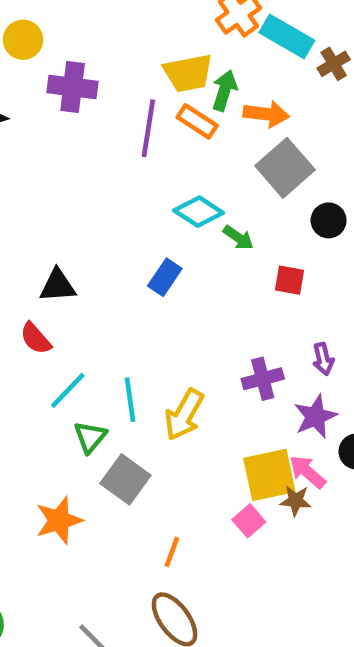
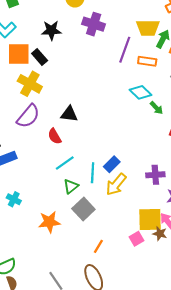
orange rectangle: (197, 121) -> (147, 61), moved, turned -36
blue rectangle: (165, 277) -> (112, 164), moved

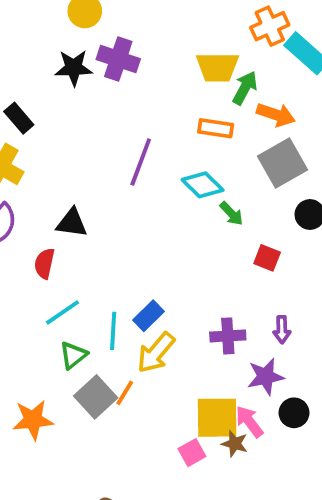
black star: (51, 30) -> (74, 68), moved
purple line: (125, 50) -> (141, 162), moved
red semicircle: (55, 136) -> (44, 263), turned 42
orange line: (98, 246) -> (125, 393), moved

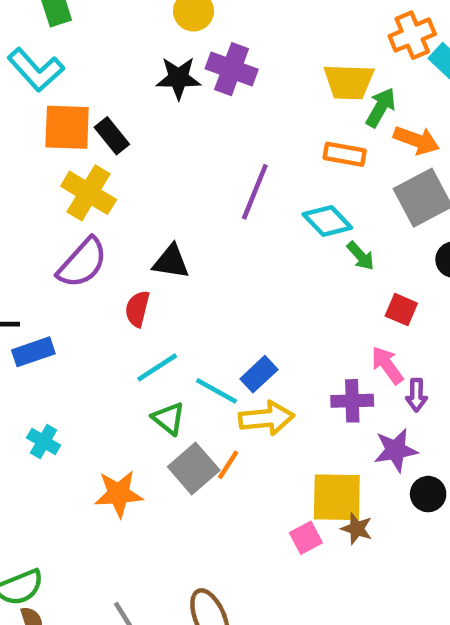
cyan line: (113, 331) -> (217, 391), turned -66
yellow arrow: (156, 353) -> (266, 418), turned -138
green triangle: (73, 355) -> (169, 419), turned -44
pink arrow: (249, 422) -> (387, 365), moved

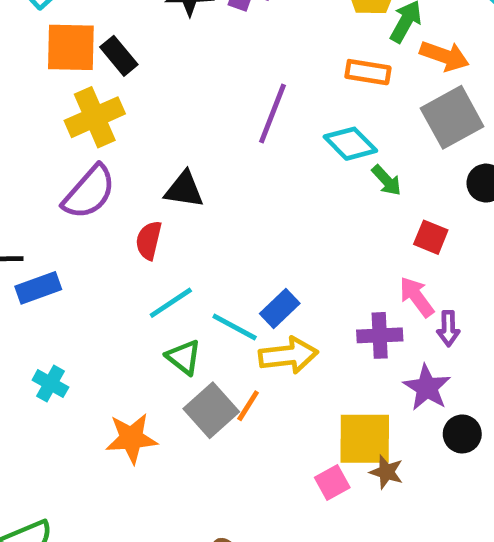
yellow cross: (89, 193) -> (95, 117), turned 36
purple star: (396, 450) -> (427, 388), turned -30

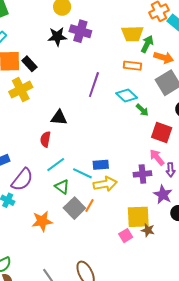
purple semicircle: (89, 192) -> (22, 180), moved
red square: (431, 237) -> (162, 133), size x1.5
blue rectangle: (280, 308) -> (101, 165), turned 42

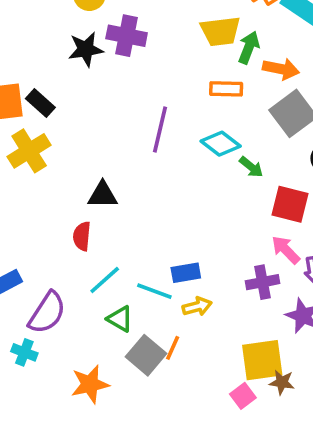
yellow arrow: (105, 184) -> (197, 306), size x0.7

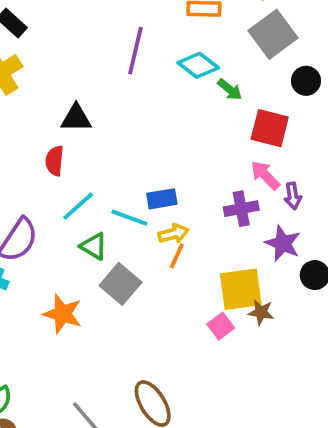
orange line: (173, 348) -> (177, 256), moved
orange star: (90, 384) -> (63, 314), turned 30

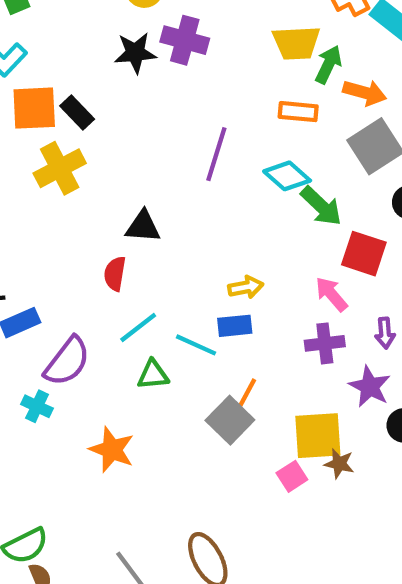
green arrow: (230, 89) -> (321, 206), size x1.5
pink arrow: (265, 175) -> (331, 294), moved
yellow arrow: (174, 234) -> (246, 287), moved
green triangle: (94, 246) -> (153, 375), turned -40
gray square: (121, 284) -> (230, 420), moved

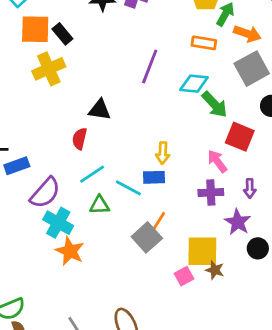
cyan diamond: (287, 176) -> (194, 84), turned -40
yellow arrow: (246, 287) -> (163, 153), turned 100
cyan cross: (37, 406) -> (58, 223), moved, size x1.5

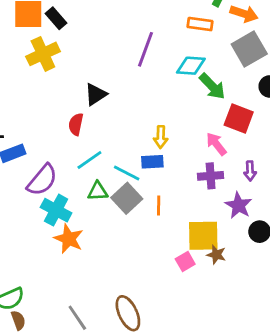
black triangle: (100, 110) -> (96, 94), turned -40
orange line: (159, 220) -> (159, 205), turned -30
gray square: (147, 237) -> (127, 198), moved

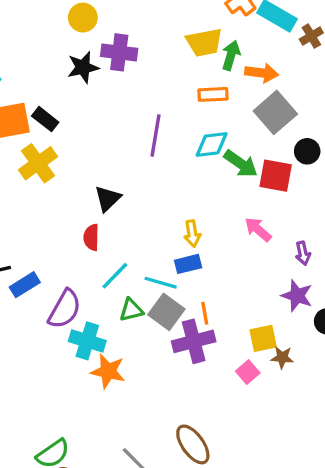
red square: (239, 118) -> (276, 176), moved
purple cross: (211, 176) -> (194, 341), moved, size x1.4
yellow square: (203, 236) -> (263, 338), size x0.7

